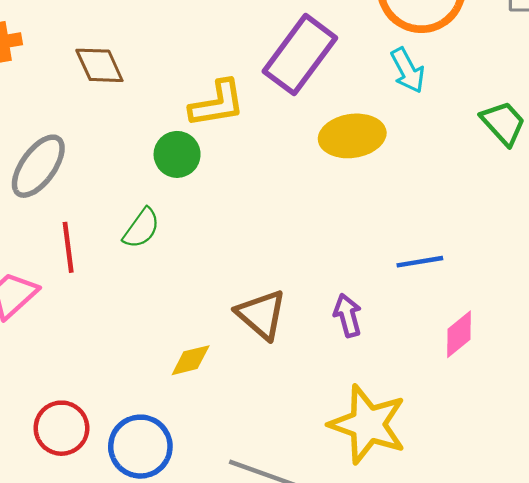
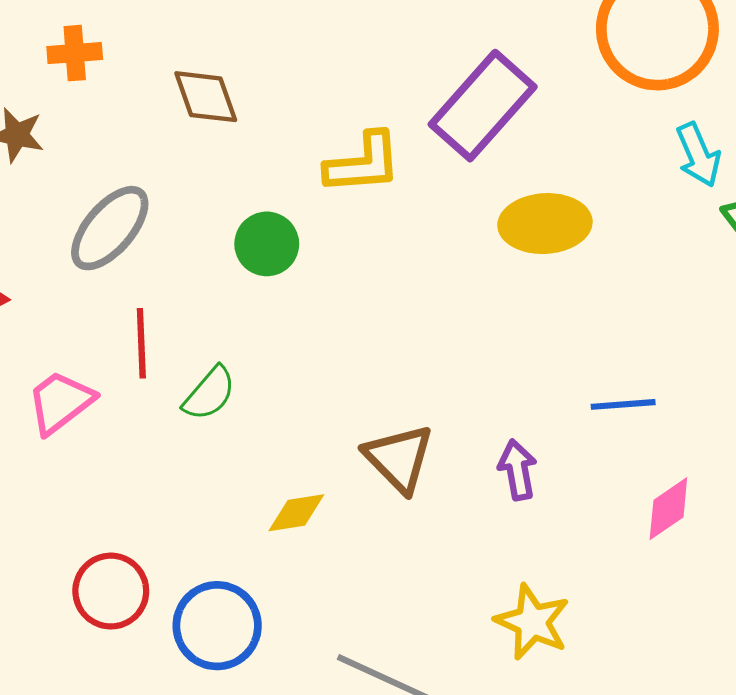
cyan arrow: (408, 70) -> (698, 155), moved
green circle: (177, 154) -> (267, 244), moved
green semicircle: (141, 228) -> (209, 393), moved
yellow star: (368, 424) -> (532, 622), size x0.7

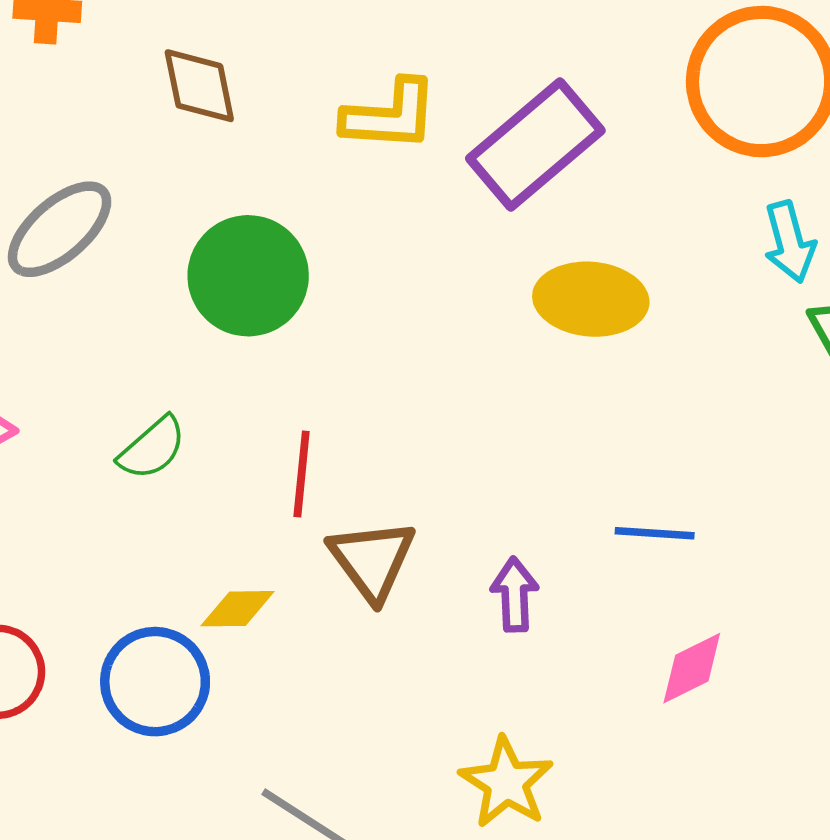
yellow L-shape: (363, 163) -> (390, 115), moved
green circle: (267, 244) -> (248, 276), size x1.5
red line: (141, 343) -> (302, 474), moved
blue circle: (217, 626) -> (155, 682), moved

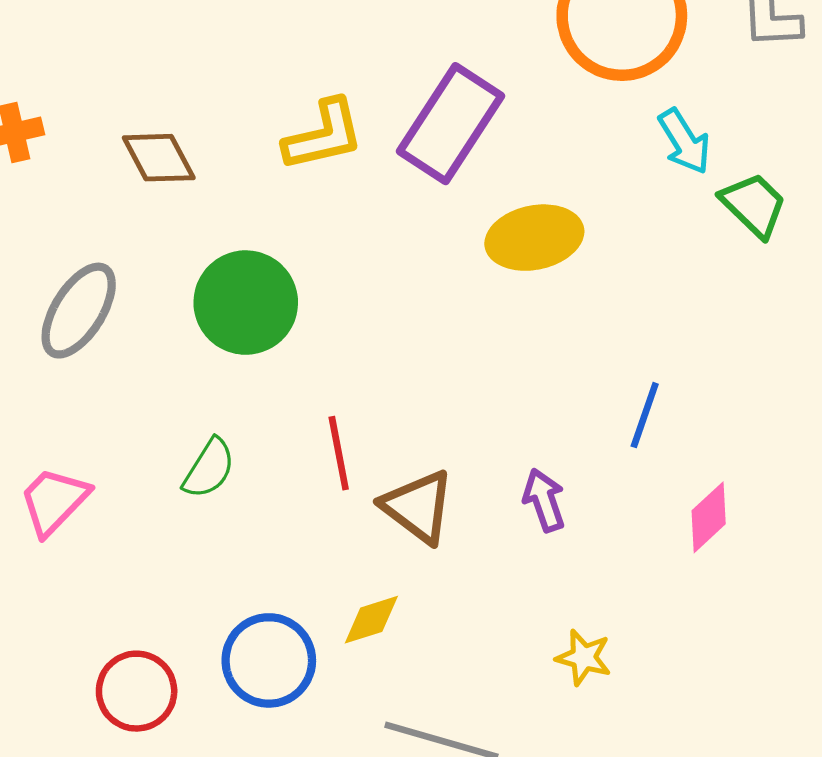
blue line: (655, 533) -> (645, 415), turned -58
yellow diamond: (237, 609) -> (371, 620), moved
yellow star: (506, 783) -> (584, 657), size x0.7

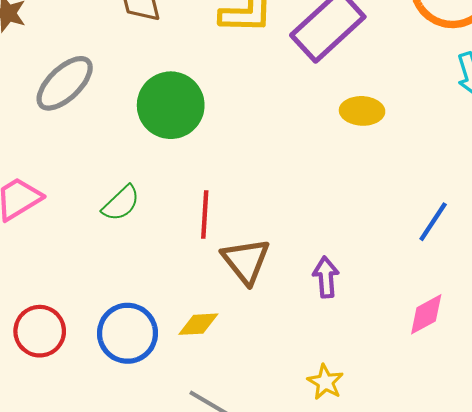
yellow ellipse: (534, 238) -> (362, 111), size x0.7
blue line: (645, 415) -> (433, 222), moved

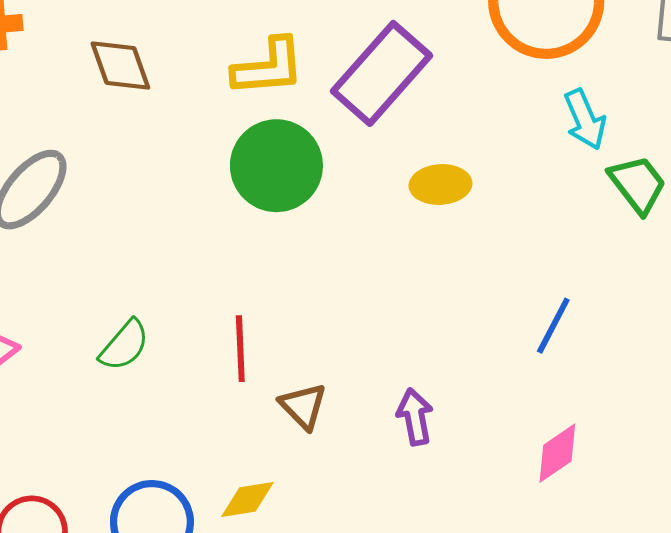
green circle: (171, 105) -> (276, 166), moved
brown triangle: (246, 261) -> (303, 406), size x0.7

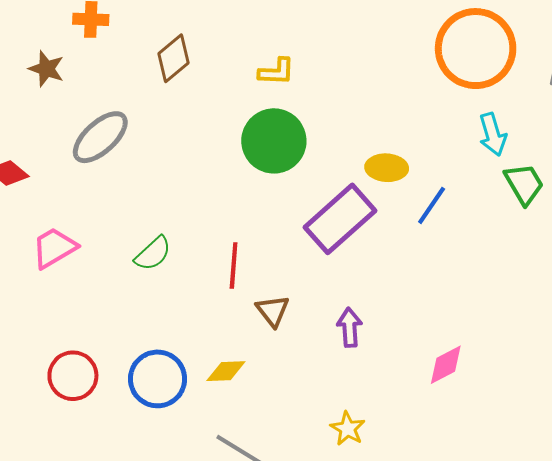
brown diamond: (120, 66) -> (173, 58), turned 63
yellow L-shape: (268, 67) -> (276, 72), size x0.7
purple rectangle: (381, 73) -> (340, 219), moved
blue line: (553, 326) -> (432, 205), moved

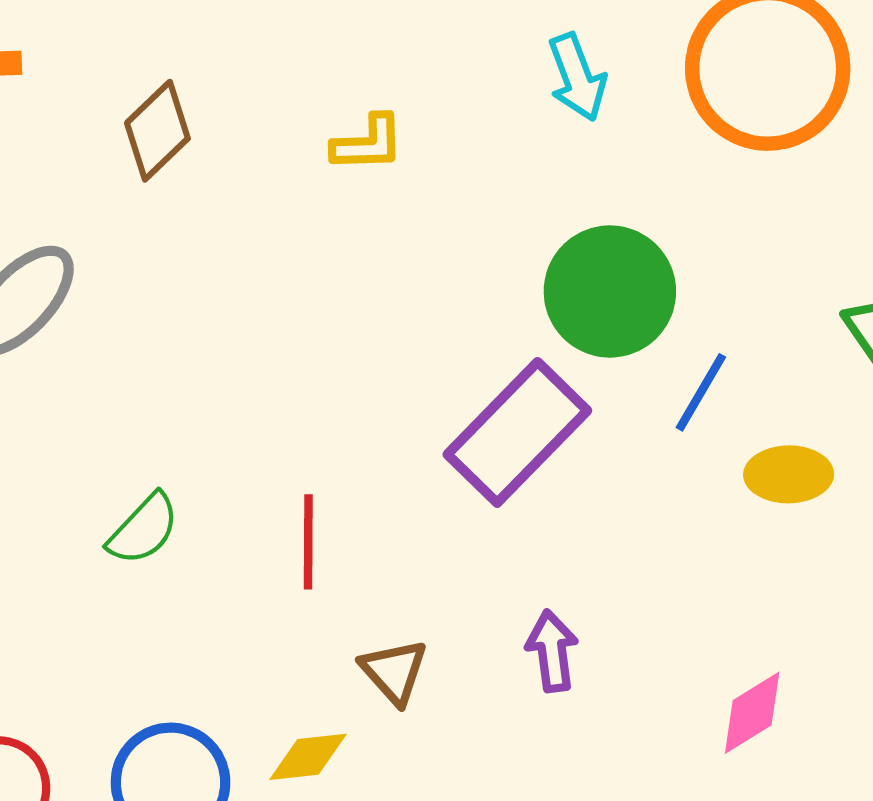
cyan arrow: (493, 134) -> (577, 77), moved
green circle: (274, 141) -> (610, 291), moved
yellow ellipse: (387, 168) -> (789, 474), moved
brown triangle: (273, 311) -> (394, 671), moved

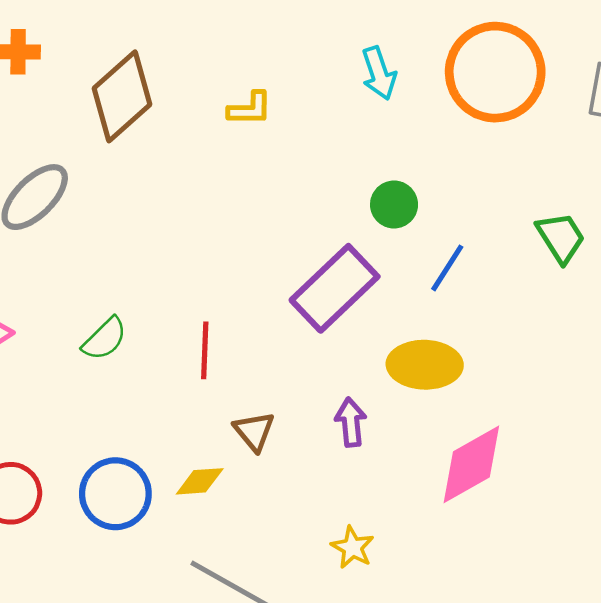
brown diamond: (157, 131) -> (122, 96), size x1.5
green circle: (610, 291) -> (394, 204), size x0.6
yellow ellipse: (789, 474) -> (425, 365), moved, size x1.4
pink diamond: (752, 713) -> (471, 464), size x1.6

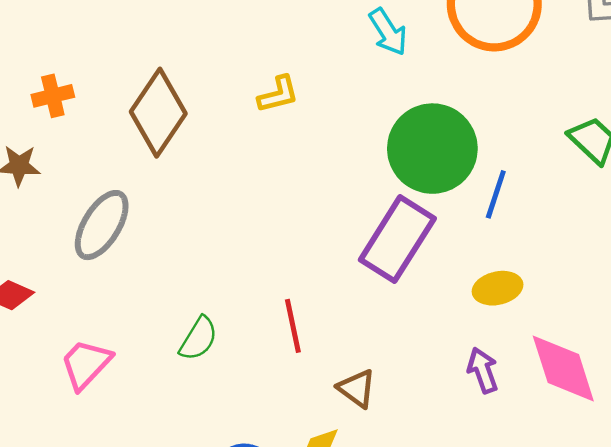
green circle: (394, 204) -> (432, 149), size x2.0
yellow ellipse: (425, 365) -> (498, 288), size x0.7
purple arrow: (351, 422) -> (483, 370), moved
pink diamond: (471, 464) -> (563, 369), turned -64

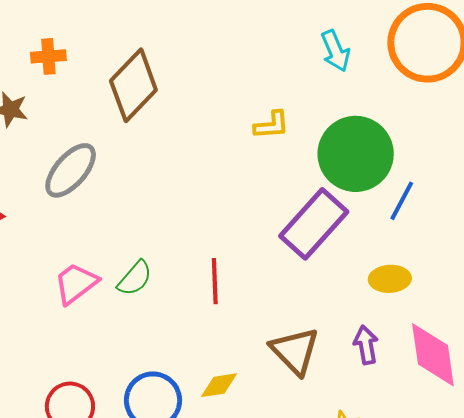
yellow L-shape: (278, 94) -> (272, 125), moved
pink trapezoid: (86, 364) -> (76, 283), moved
brown triangle: (357, 389) -> (295, 351), moved, size x1.5

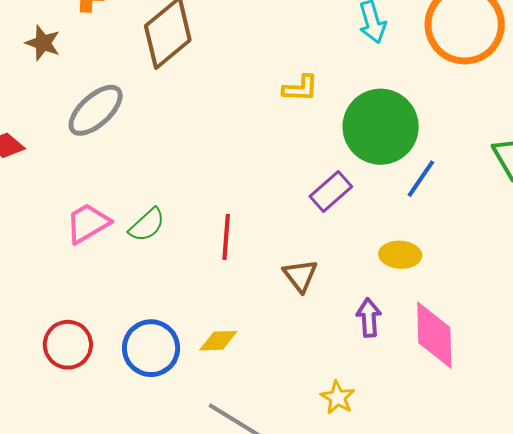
purple rectangle: (314, 224) -> (331, 191), size x0.6
brown triangle: (295, 351) -> (300, 276), moved, size x0.7

